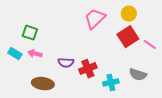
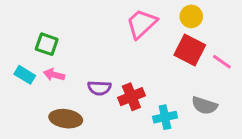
red square: (128, 37) -> (190, 50), turned -30

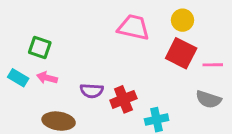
pink trapezoid: (142, 24) -> (133, 27), turned 56
pink line: (222, 62) -> (213, 65), turned -36
gray semicircle: (204, 105) -> (208, 99), moved

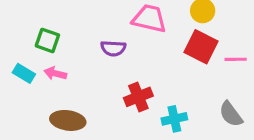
purple semicircle: (92, 91) -> (113, 48), moved
gray semicircle: (208, 99) -> (231, 114), moved, turned 35

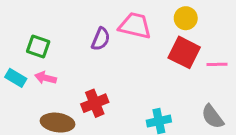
purple semicircle: (113, 48) -> (101, 39), moved, turned -70
red cross: (138, 97) -> (95, 103), moved

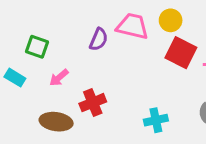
yellow circle: (186, 18) -> (171, 20), moved
pink arrow: (46, 78) -> (59, 78), moved, turned -54

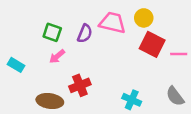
green square: (37, 47) -> (52, 32), moved
pink arrow: (59, 78) -> (57, 56), moved
cyan cross: (156, 120) -> (132, 100), turned 36

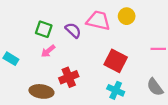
purple semicircle: (85, 34) -> (73, 30), turned -70
red square: (152, 44) -> (116, 61), moved

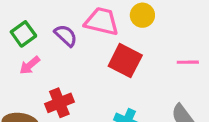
green square: (44, 29) -> (23, 34), turned 35
red square: (116, 61) -> (125, 61), moved

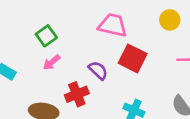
yellow circle: (142, 15) -> (170, 20), moved
purple semicircle: (66, 36) -> (98, 70), moved

